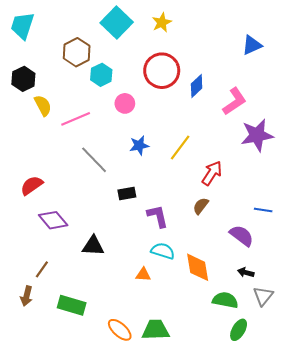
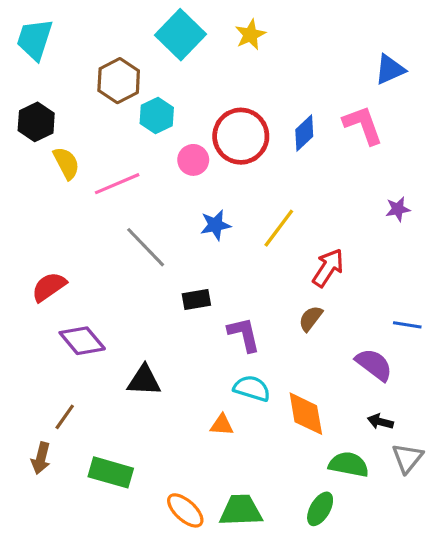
red circle: (162, 71) -> (241, 136), moved
pink L-shape: (234, 101) -> (363, 125), moved, turned -76
purple star: (257, 135) -> (398, 209), size x0.5
green ellipse: (239, 330) -> (320, 509), moved

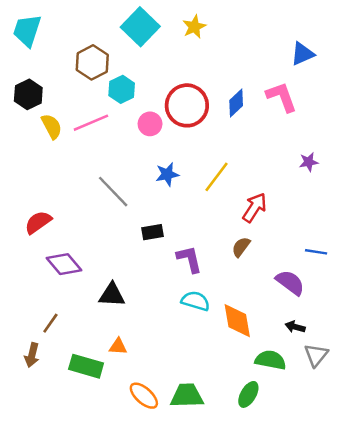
pink line: (117, 184) -> (91, 123), moved
orange triangle: (222, 425) -> (118, 346), moved

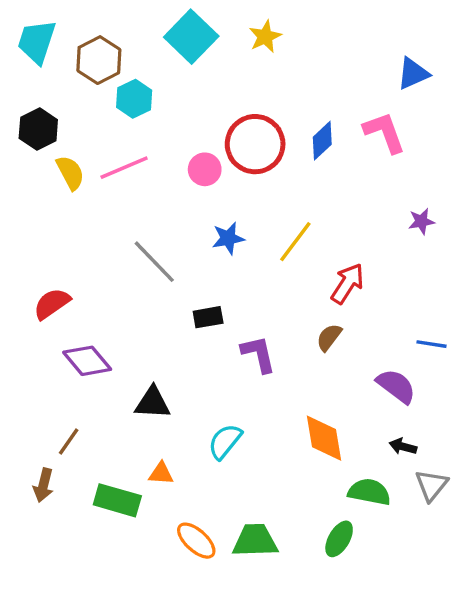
brown hexagon: (92, 62) -> (99, 60), moved
cyan hexagon: (122, 89) -> (134, 99), moved
cyan semicircle: (196, 301) -> (225, 441), moved, turned -68

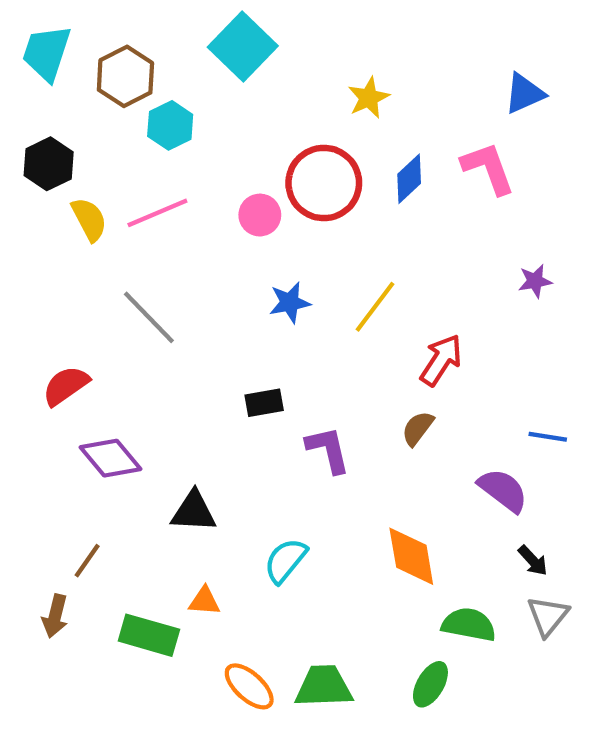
yellow star: (265, 37) -> (369, 98), moved
gray line: (154, 262) -> (149, 317), moved
black arrow: (403, 447) -> (533, 561), moved, turned -148

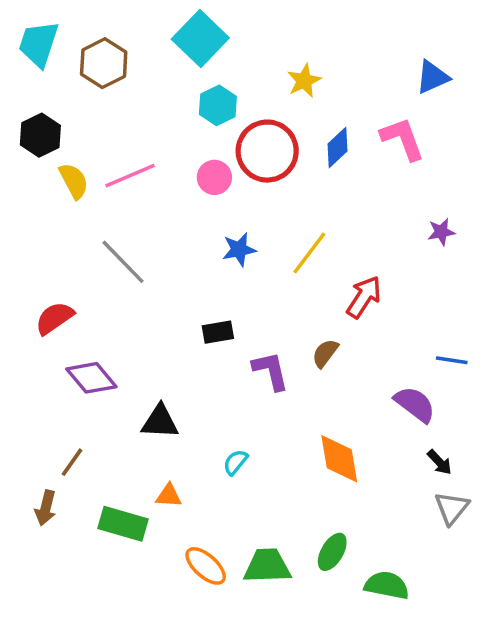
cyan hexagon: (170, 125) -> (218, 105), moved
brown semicircle: (418, 428) -> (325, 353), moved
cyan semicircle: (285, 561) -> (236, 462), size x0.7
green semicircle: (469, 625) -> (387, 585), moved
green ellipse: (430, 684) -> (332, 552), moved

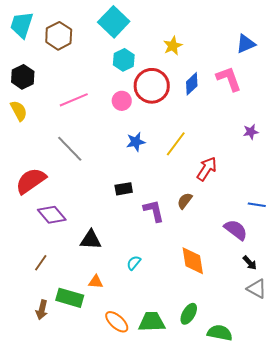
yellow semicircle: (74, 181) -> (19, 111), moved
red semicircle: (54, 318) -> (31, 181), size x1.4
brown arrow: (46, 508) -> (42, 310), moved
gray triangle: (452, 508) -> (257, 289), turned -40

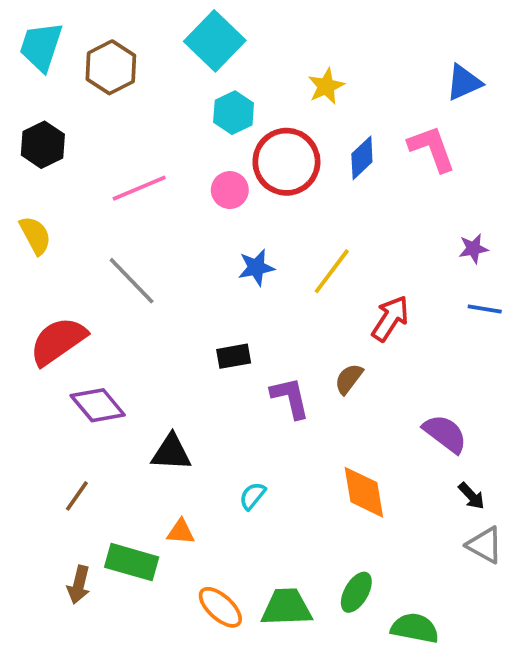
yellow semicircle: (19, 111) -> (35, 235), moved
blue line: (257, 205) -> (485, 309), moved

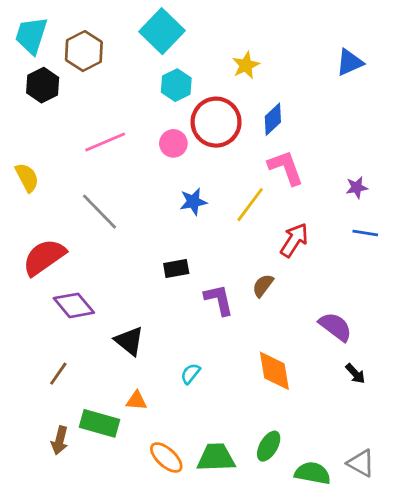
black hexagon: (43, 145) -> (43, 85), moved
pink L-shape: (432, 149) -> (286, 168), moved
black triangle: (171, 452) -> (129, 341), turned 36
gray triangle: (485, 545) -> (361, 463), moved

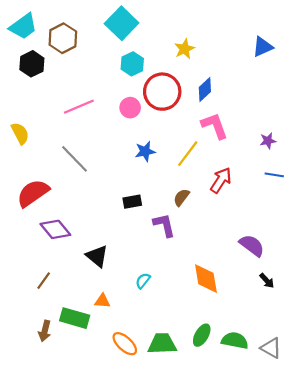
cyan trapezoid: (31, 35) -> (23, 26), turned -144
brown semicircle: (263, 286) -> (181, 197), moved
green semicircle: (313, 473) -> (235, 340), moved

